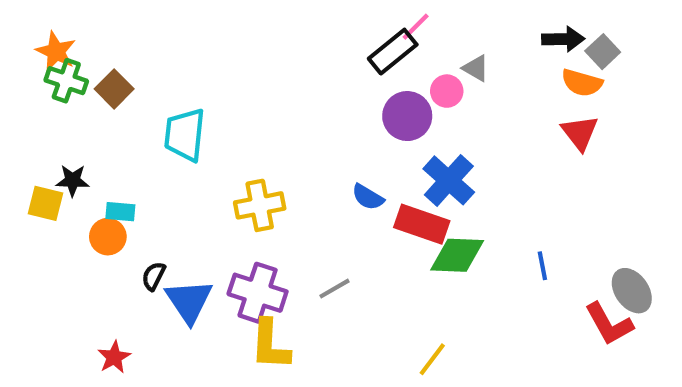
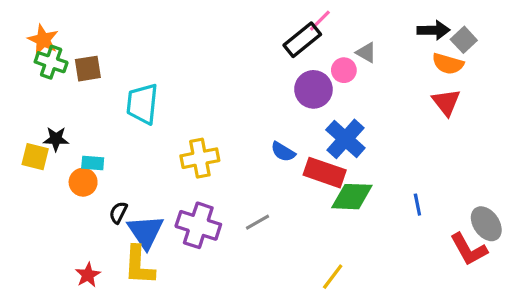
brown square: (114, 89) -> (88, 69), turned 36
yellow L-shape: (270, 345) -> (139, 265), moved

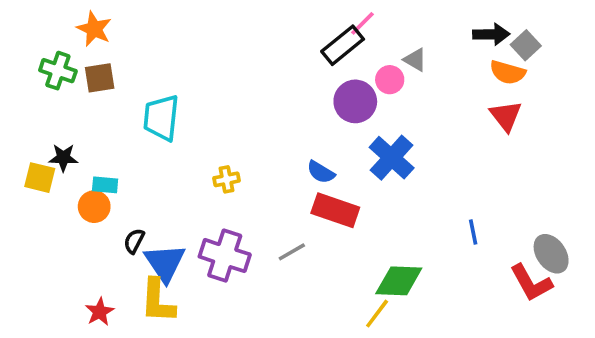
orange star: (43, 40) -> (94, 29), moved
yellow cross: (200, 158) -> (227, 179), size x0.6
red rectangle: (325, 173) -> (335, 210), moved
green diamond: (352, 197) -> (399, 281), moved

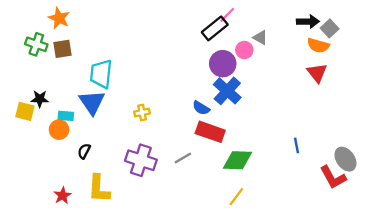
blue cross: (392, 158) -> (227, 91), moved
blue triangle: (165, 263) -> (92, 102), moved
green diamond: (399, 281) -> (237, 160), moved

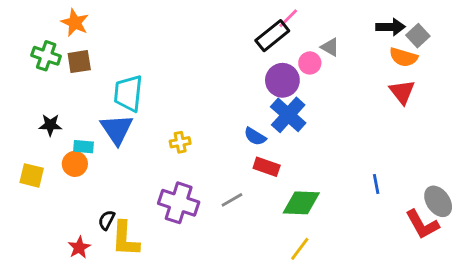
yellow square: (25, 111) -> (32, 175), moved
red rectangle: (210, 132) -> (267, 167), size x0.7
black semicircle: (84, 151) -> (107, 220), moved

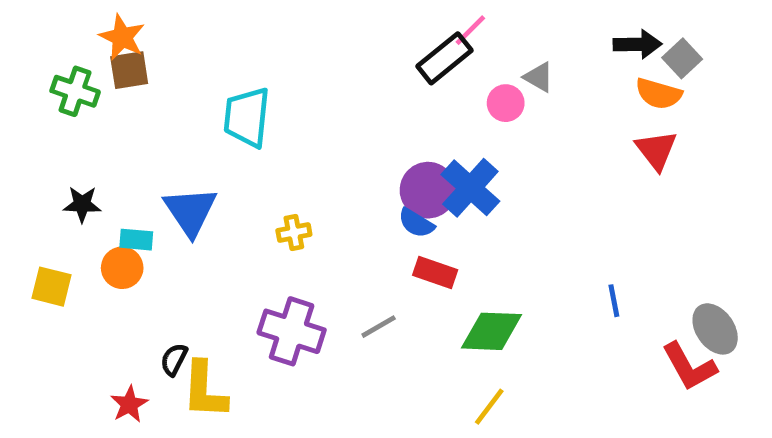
brown square: (79, 62) -> (129, 70), moved
purple circle: (282, 80) -> (428, 190), moved
cyan trapezoid: (128, 93) -> (247, 117), moved

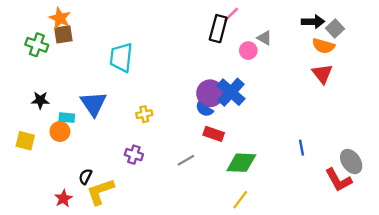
black rectangle: (444, 58) -> (218, 29), turned -36
purple cross: (292, 331) -> (134, 155), moved, size x0.6
yellow L-shape: (204, 390) -> (100, 192), turned 68

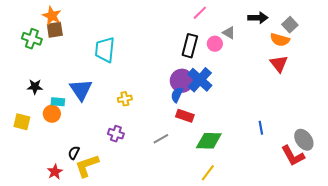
black arrow: (313, 22) -> (258, 18), moved
black rectangle: (218, 29) -> (190, 46), moved
blue semicircle: (204, 109) -> (177, 95), turned 84

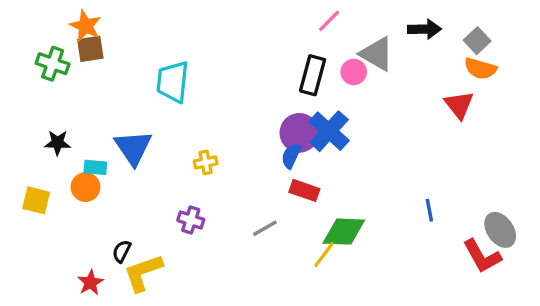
gray triangle: (229, 33) -> (377, 54), size x1.6
orange semicircle: (280, 40) -> (480, 69), moved
yellow line: (208, 173) -> (324, 255), moved

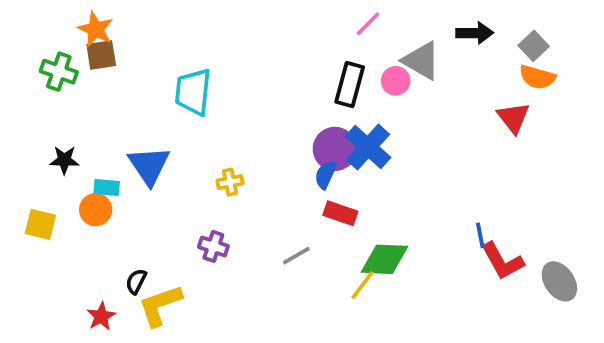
gray ellipse: (500, 230) -> (559, 281), moved
red L-shape: (482, 256) -> (502, 261), moved

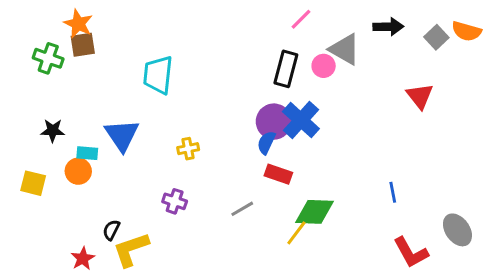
orange semicircle: (537, 77) -> (466, 31), moved
red L-shape: (502, 261) -> (411, 252), moved

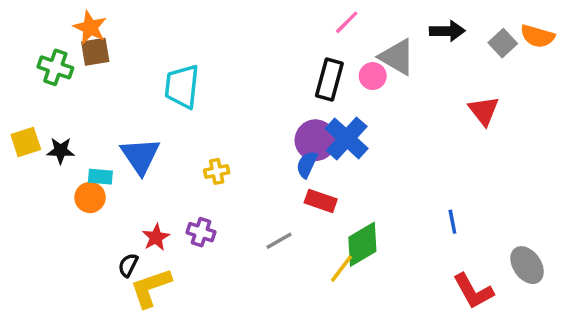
yellow square: (33, 183) -> (26, 142), moved, turned -32
green diamond: (315, 212) -> (362, 244), turned -33
red star: (83, 258) -> (156, 237), moved

